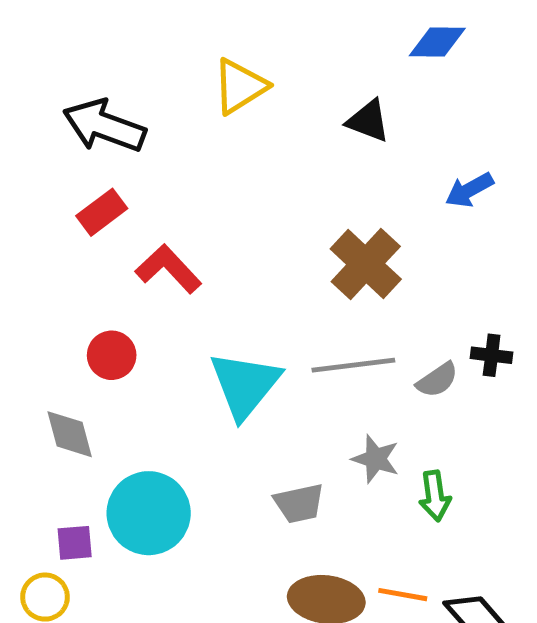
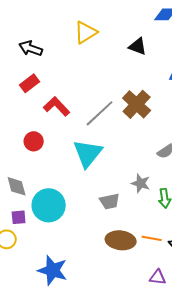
black arrow: (104, 126) -> (31, 48), size x0.7
gray line: (353, 365) -> (100, 113), moved, turned -36
gray diamond: (70, 434) -> (17, 186), moved

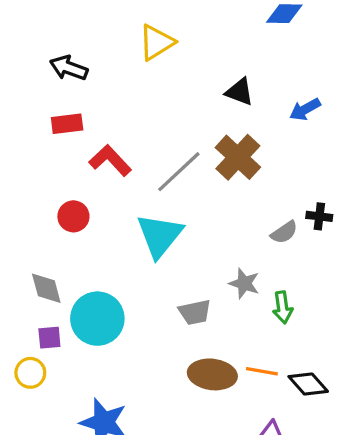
black triangle: (138, 46) -> (239, 92), moved
red rectangle: (30, 83) -> (67, 124), turned 30

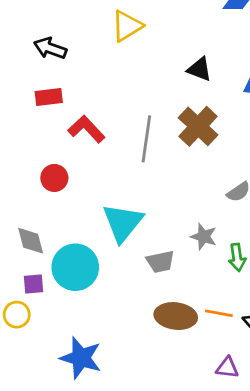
gray line: (179, 172) -> (146, 139), turned -39
cyan triangle: (160, 236) -> (123, 223), moved

